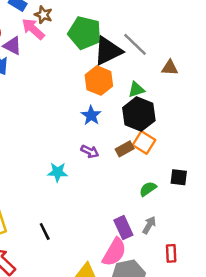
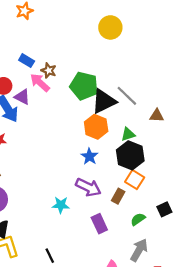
brown rectangle: (125, 149) -> (118, 196), moved, turned -32
purple arrow: (90, 151) -> (88, 187), size x1.6
black square: (179, 177) -> (164, 209), turned -32
gray arrow: (149, 225) -> (139, 250), size x1.5
purple rectangle: (123, 228) -> (99, 224), moved

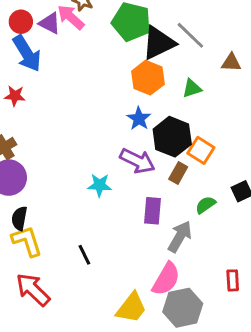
purple triangle: (22, 97) -> (50, 23), moved
black hexagon: (130, 155) -> (172, 137), moved
purple rectangle: (99, 224) -> (153, 211), turned 30
gray arrow: (139, 250) -> (180, 237), moved

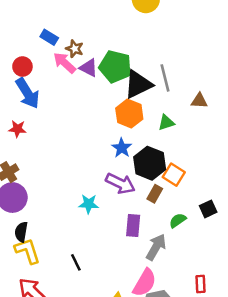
purple triangle: (50, 23) -> (89, 68), moved
gray line: (190, 35) -> (165, 78), turned 32

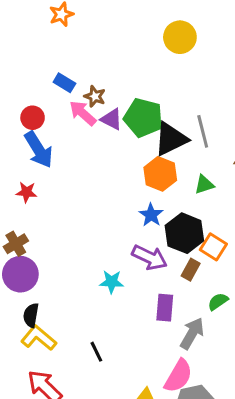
yellow L-shape: (28, 251) -> (39, 338), turned -32

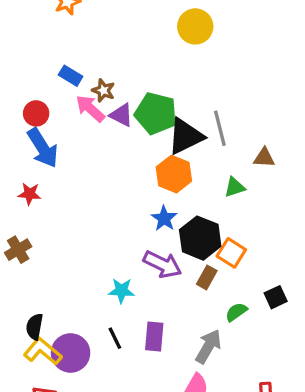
green triangle: (204, 185) -> (235, 187), moved
purple circle: (20, 274) -> (71, 353), moved
purple rectangle: (165, 308) -> (154, 337), moved
black line: (96, 352) -> (115, 338), moved

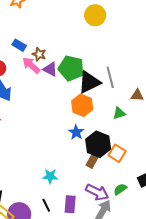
purple arrow: (162, 264) -> (97, 192), moved
brown rectangle: (207, 277) -> (92, 161), moved

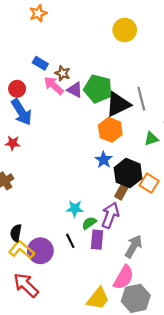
green semicircle: (120, 189) -> (89, 223), moved
purple arrow: (97, 192) -> (110, 215), moved, turned -95

